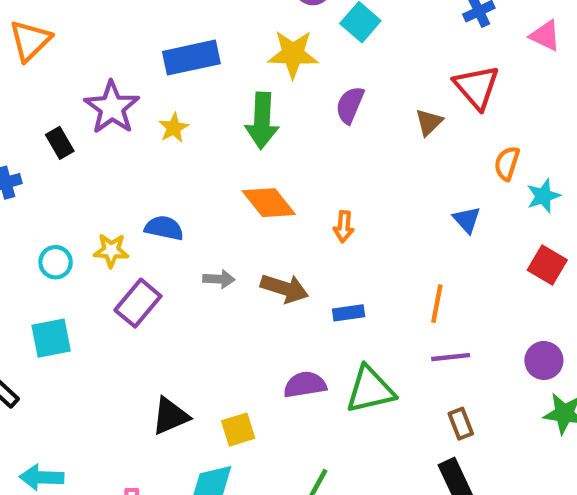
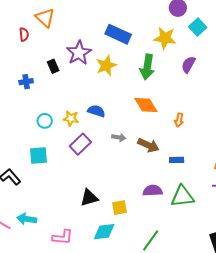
orange triangle: (30, 41) -> (45, 18), turned -40
blue rectangle: (191, 58) -> (118, 34), turned 30
yellow star: (174, 128) -> (106, 66), size x1.5

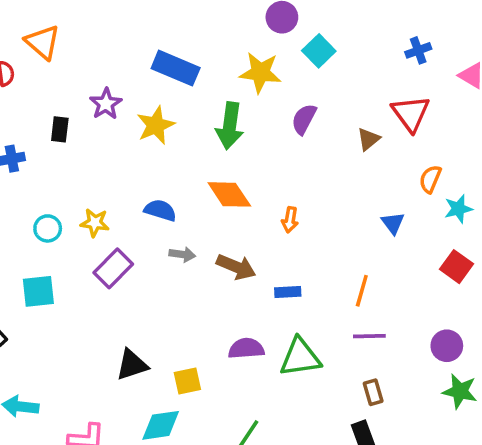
purple star: (79, 53) -> (106, 104), size x0.7
black rectangle: (53, 66) -> (60, 129), turned 32
blue semicircle: (96, 111) -> (160, 210), moved

